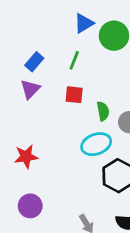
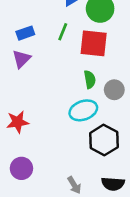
blue rectangle: (34, 62) -> (25, 33), turned 30
red square: (74, 95) -> (94, 43), moved, size x1.6

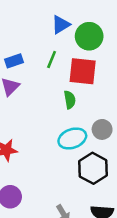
green semicircle: (90, 79) -> (70, 100), moved
gray circle: (114, 90) -> (102, 129), moved

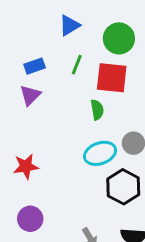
blue triangle: (61, 25) -> (69, 25), moved

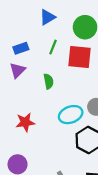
green semicircle: (97, 110) -> (49, 81), moved
red star: (26, 166) -> (25, 122), moved

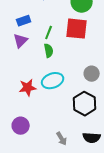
green line: (53, 47) -> (49, 33), moved
cyan ellipse: (71, 115) -> (53, 81), moved

